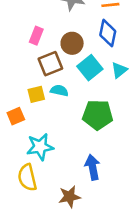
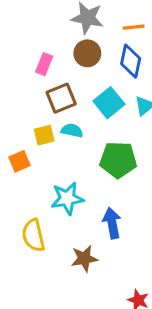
brown circle: (72, 43) -> (87, 53), moved
cyan star: (40, 147) -> (67, 198), moved

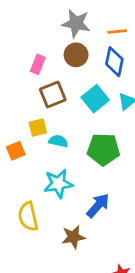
cyan semicircle: (72, 130) -> (58, 141), moved
blue arrow: (112, 223) -> (98, 205), turned 52

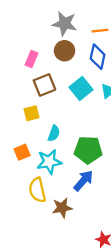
cyan semicircle: (58, 141) -> (54, 133), moved, turned 98
green pentagon: (103, 149) -> (88, 150), moved
orange square: (16, 151) -> (22, 152), moved
yellow semicircle: (28, 216) -> (37, 190), moved

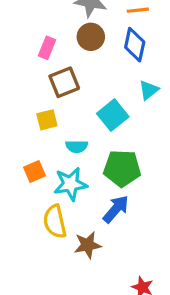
cyan square: (81, 89) -> (113, 115), moved
cyan semicircle: (54, 133) -> (77, 146), turned 70

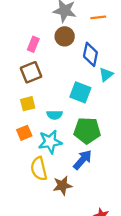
blue diamond: (135, 45) -> (90, 54), moved
brown square: (64, 82) -> (31, 72), moved
cyan square: (113, 115) -> (80, 92), turned -30
yellow square: (47, 120) -> (28, 104), moved

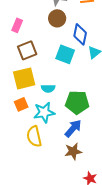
pink rectangle: (33, 44) -> (17, 25), moved
cyan square: (80, 92) -> (65, 54), moved
yellow square: (28, 104) -> (24, 78), size x1.6
brown star: (62, 186) -> (73, 151), moved

